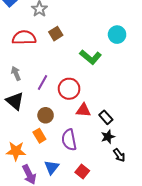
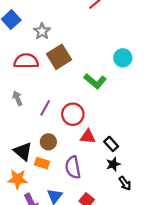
brown square: (56, 34) -> (59, 57), size x1.6
black triangle: (15, 101) -> (23, 151), moved
orange rectangle: (39, 136) -> (42, 163), turned -40

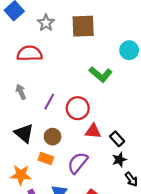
brown square: (59, 57) -> (83, 26), moved, turned 30
black triangle: (23, 151) -> (24, 133), moved
purple semicircle: (73, 167) -> (78, 163), turned 50

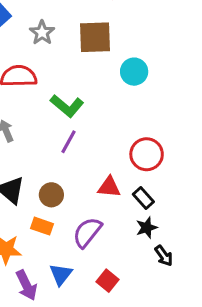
cyan circle: (129, 50) -> (134, 72), moved
green L-shape: (101, 74) -> (67, 106), moved
purple line: (49, 102) -> (69, 142), moved
red circle: (78, 108) -> (147, 154), moved

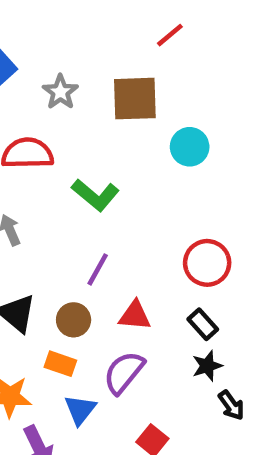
purple line: (69, 142) -> (98, 269), moved
red triangle: (109, 187) -> (135, 315), moved
blue triangle: (61, 274) -> (80, 410), moved

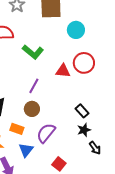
red circle: (207, 263) -> (84, 63), moved
red triangle: (135, 315) -> (63, 71), moved
brown circle: (74, 320) -> (32, 109), moved

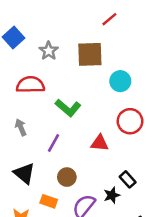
red triangle: (63, 71) -> (100, 143), moved
purple line: (34, 86) -> (54, 143), moved
black star: (84, 130) -> (112, 195), moved

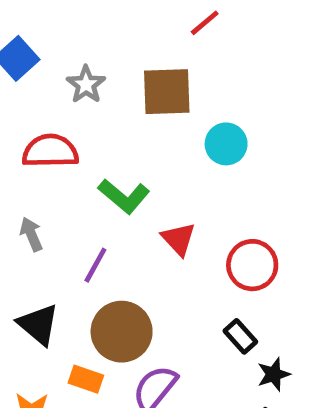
red circle: (130, 121) -> (252, 265), moved
red triangle: (100, 143) -> (179, 239), moved, turned 42
brown circle: (67, 177) -> (122, 332), size x1.6
black star: (112, 195) -> (274, 374), moved

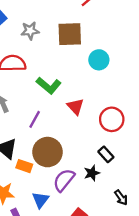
gray star: (86, 85) -> (30, 31), turned 30
black star: (274, 374) -> (92, 173), moved
orange rectangle: (86, 379) -> (24, 166), moved

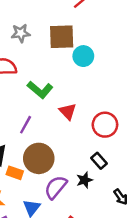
cyan circle: (99, 60) -> (83, 56), moved
black arrow: (121, 198) -> (121, 197), moved

